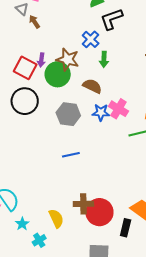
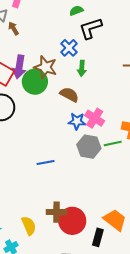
purple arrow: (41, 60) -> (19, 67), size x1.6
gray hexagon: (68, 114) -> (89, 147), moved

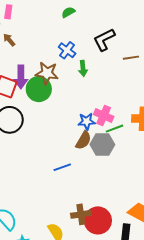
black L-shape: (91, 28) -> (104, 40), moved
brown semicircle: (69, 95) -> (83, 140), moved, turned 102
green line: (113, 144) -> (114, 129), moved

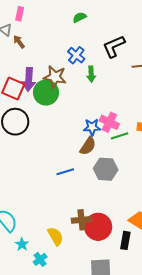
gray hexagon: (102, 144) -> (106, 169), moved

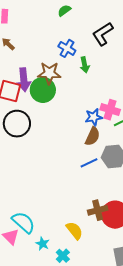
blue line: (65, 172) -> (89, 163), moved

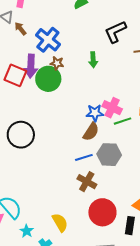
blue cross: (67, 48) -> (48, 40), moved, size x1.4
brown star: (49, 73) -> (57, 63), size x0.6
black circle: (17, 124) -> (21, 135), moved
brown cross: (98, 210) -> (87, 182), moved, turned 36

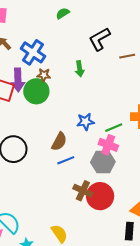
pink cross: (112, 108) -> (108, 145), moved
brown semicircle: (91, 132) -> (59, 142), moved
blue line: (84, 157) -> (66, 160), moved
red circle: (102, 212) -> (100, 196), moved

